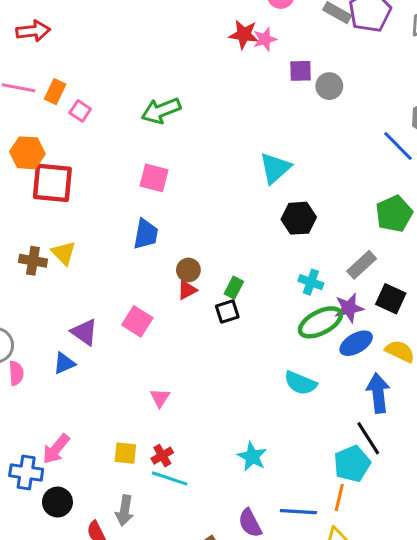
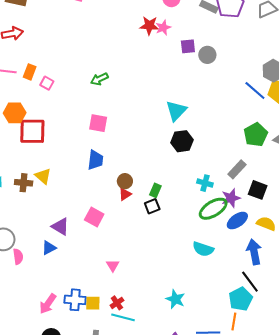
green arrow: (161, 111) -> (99, 79), size x0.7
black hexagon: (299, 218) -> (182, 141), moved
blue cross: (26, 473) -> (75, 300), moved

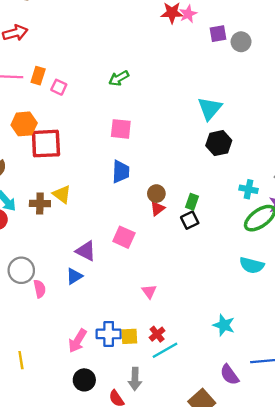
cyan line: (123, 317) -> (165, 350), turned -40

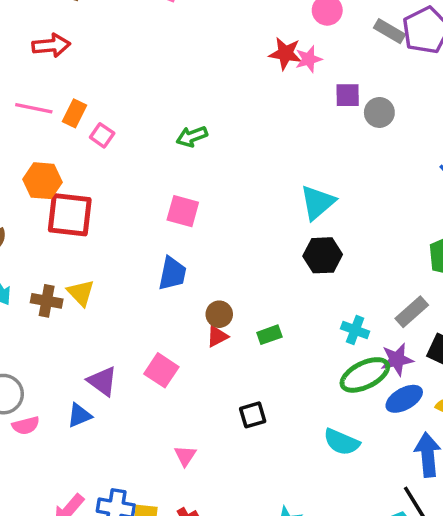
green rectangle: (192, 202) -> (269, 335), turned 42
black square: (190, 220) -> (253, 415), moved
pink semicircle: (40, 289) -> (26, 426), turned 78

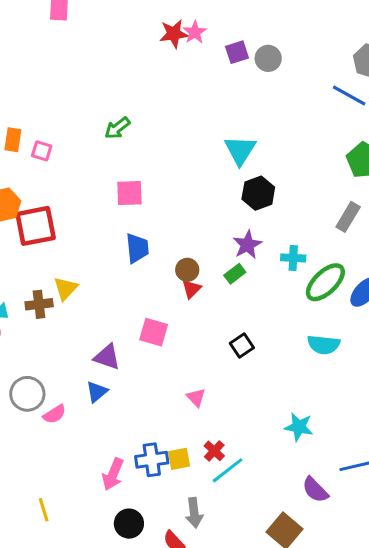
yellow triangle: (81, 293) -> (66, 288), turned 44
cyan cross: (355, 330) -> (293, 258), moved
purple star: (397, 360) -> (247, 245), moved

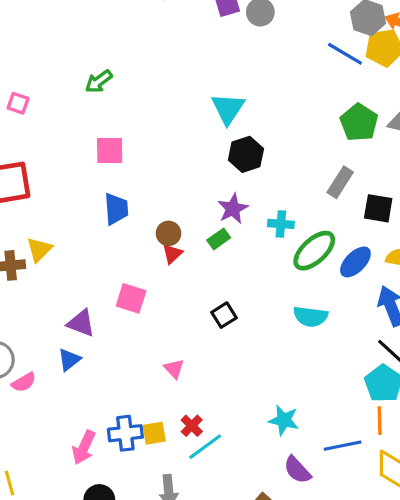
cyan star: (299, 427) -> (284, 420), moved

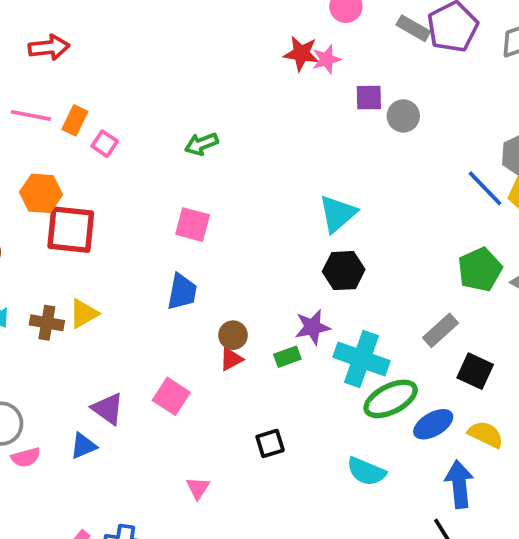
cyan cross: (281, 224) -> (361, 359), size x1.8

